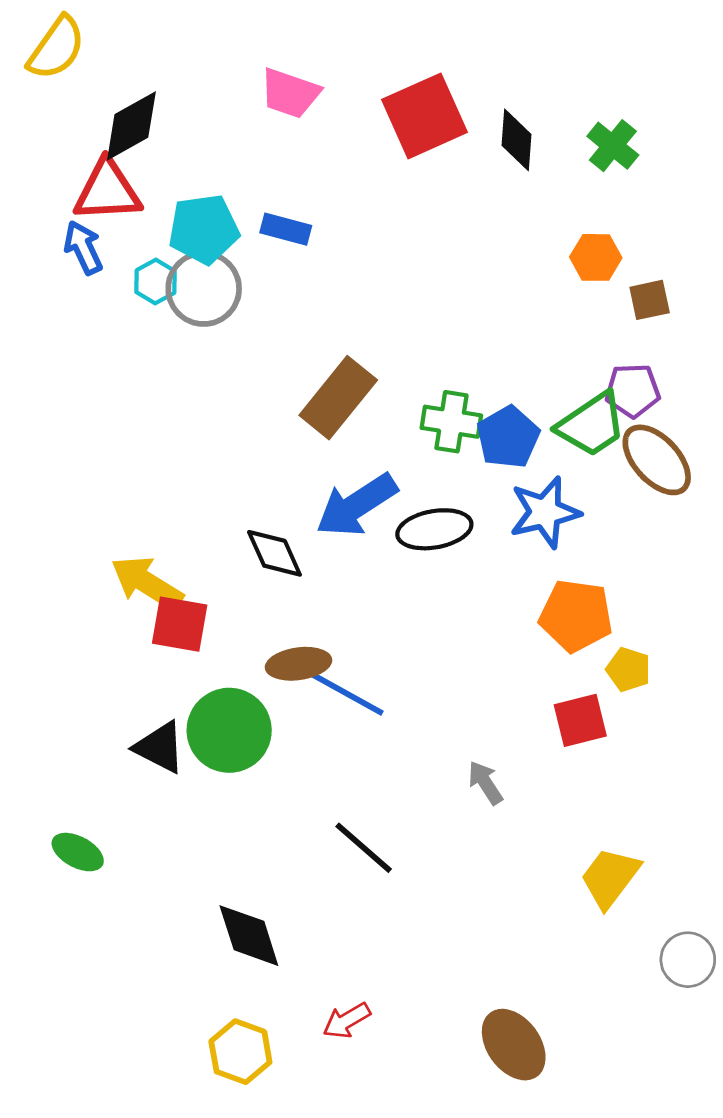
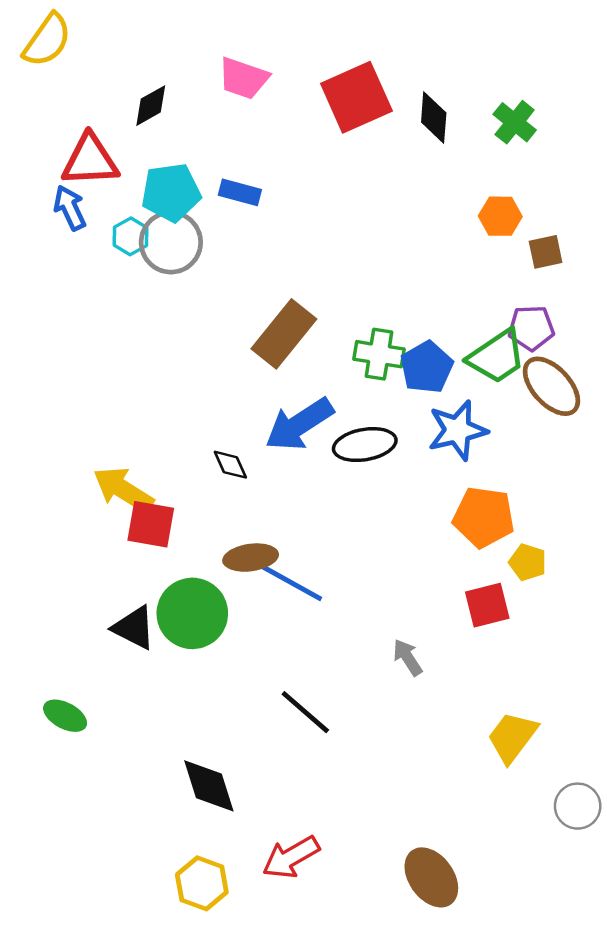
black diamond: (131, 126) -> (151, 106), moved, size x0.7
black diamond: (274, 553) -> (230, 465), size x0.7
red arrow: (347, 1021) -> (291, 857), size x1.4

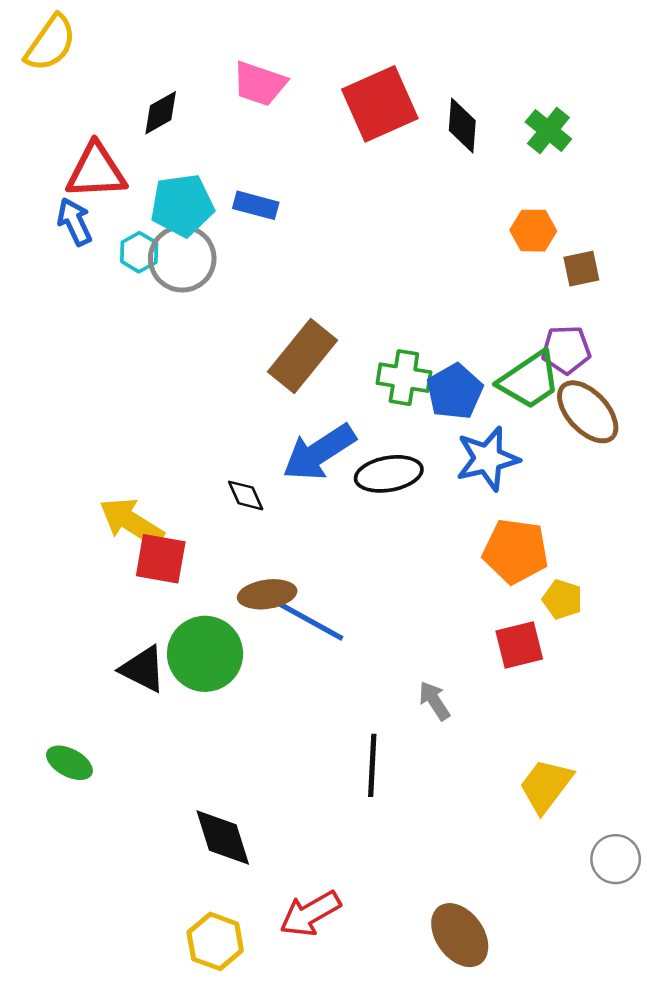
black line: (305, 712) -> (372, 765), moved, turned 52

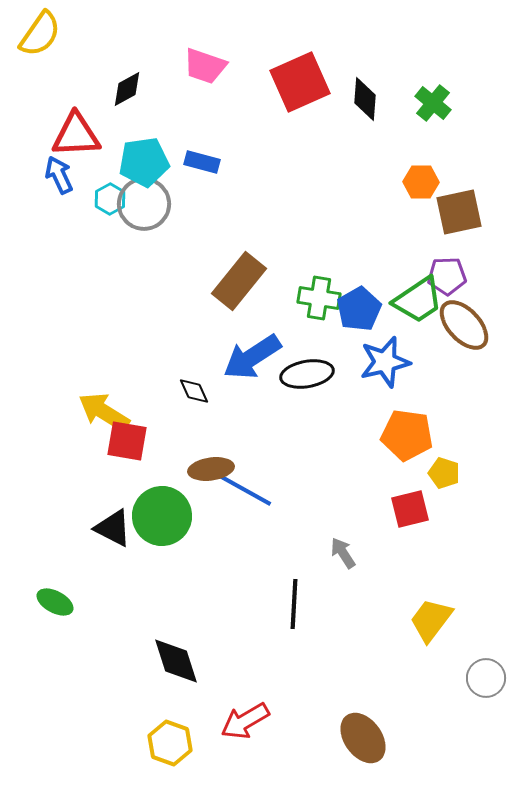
brown square: (581, 269) -> (459, 212), size x1.6

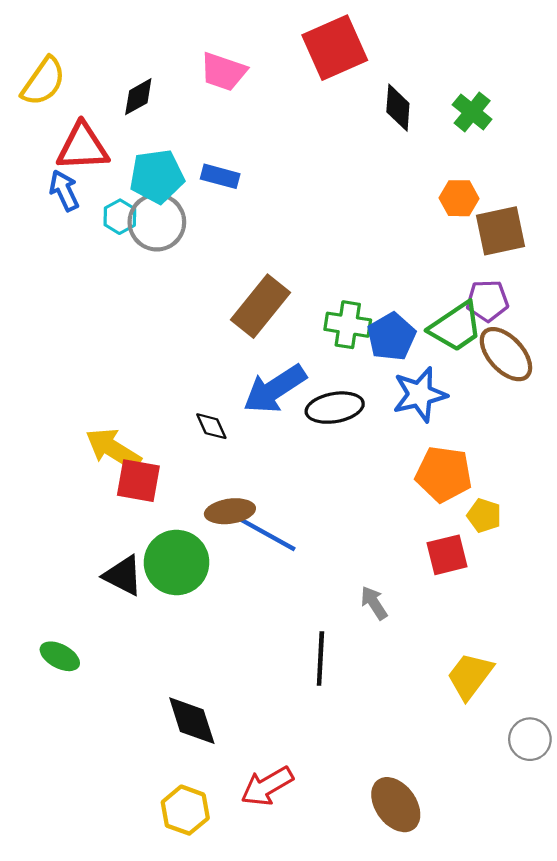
yellow semicircle: (40, 34) -> (43, 81), moved
red square: (300, 82) -> (335, 48), moved

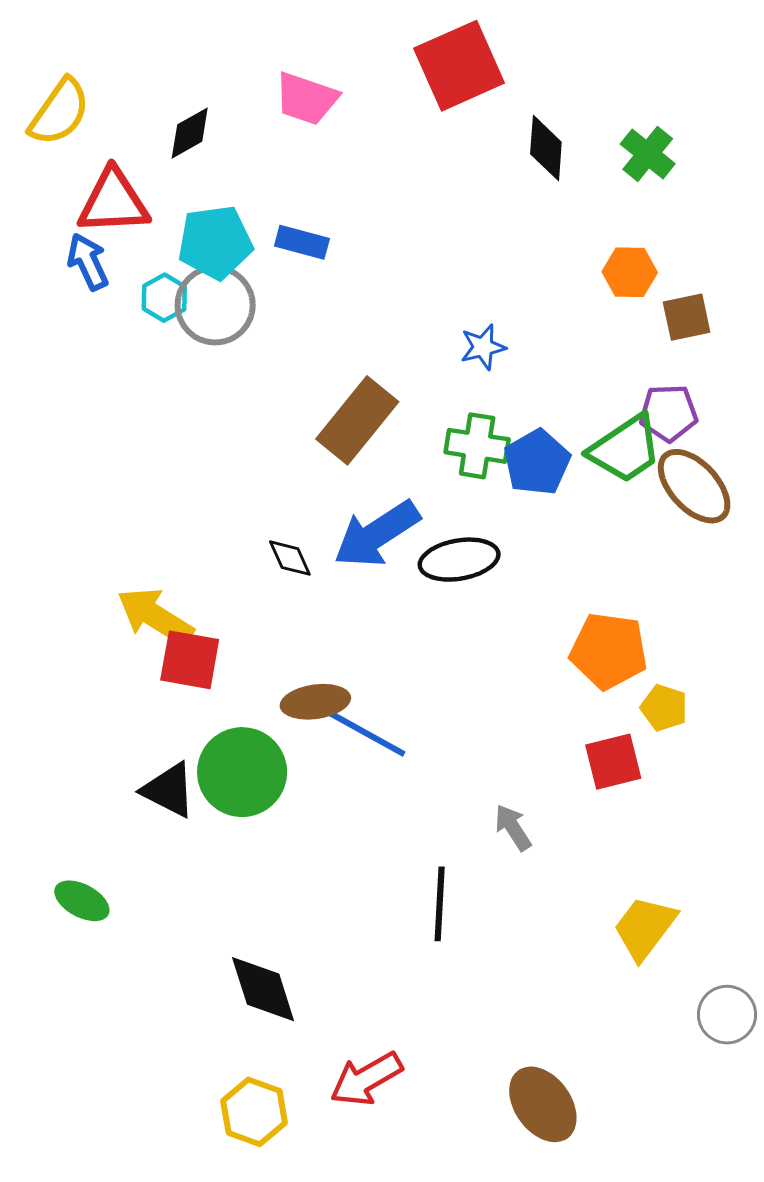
brown square: (500, 231) -> (687, 317), size x0.7
blue star: (420, 395) -> (483, 347), moved, size x0.6
black diamond: (211, 426) -> (290, 558), moved

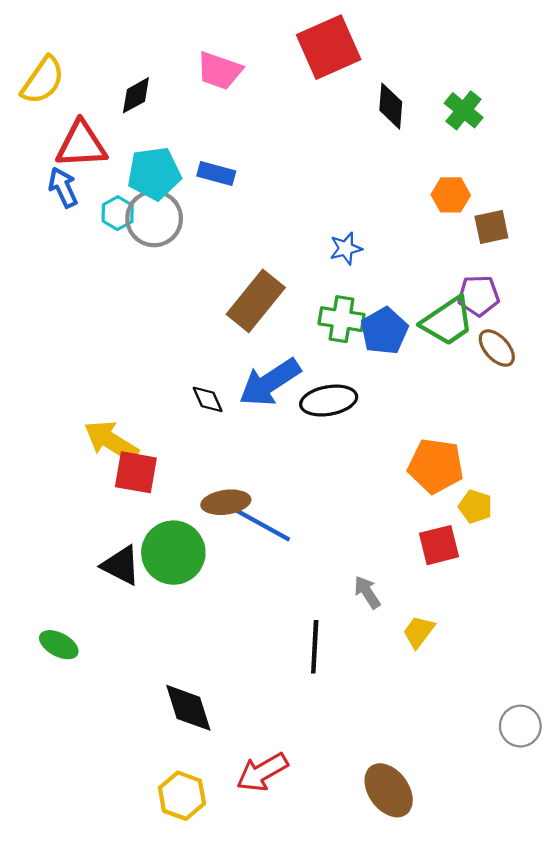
brown ellipse: (694, 486) -> (497, 348), size x0.7
yellow trapezoid: (645, 928) -> (419, 632), moved, size x0.7

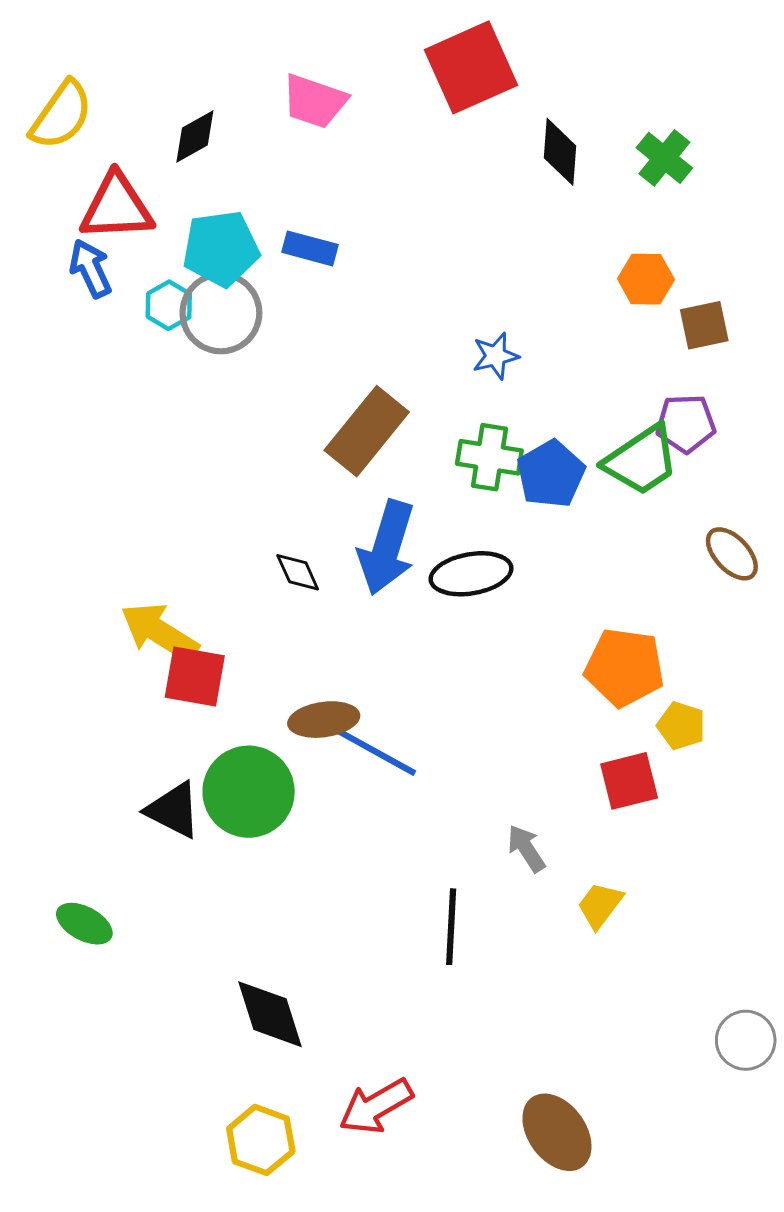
brown ellipse: (497, 348) -> (732, 554), moved
blue arrow: (270, 382) -> (387, 548), turned -40

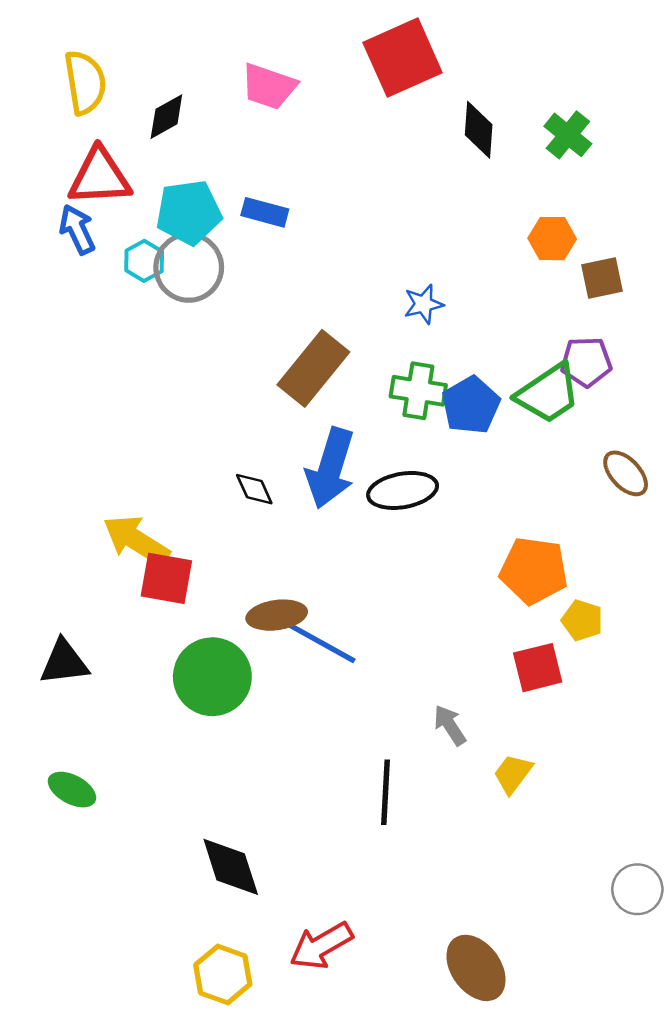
yellow semicircle: (61, 115) -> (85, 82), moved, turned -44
black triangle: (173, 810) -> (64, 662), moved, turned -34

